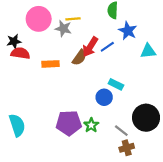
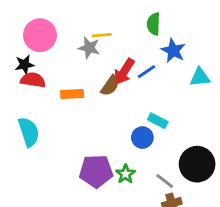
pink circle: (39, 19) -> (40, 35), moved
cyan semicircle: (17, 125) -> (29, 132), moved

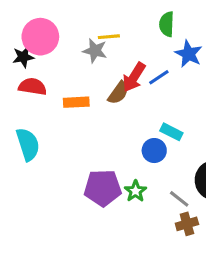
black star: (25, 65) -> (23, 57), moved

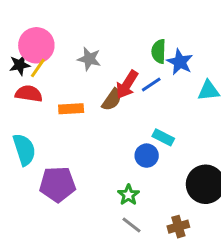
green semicircle: (167, 24) -> (159, 51), moved
yellow line: (109, 37) -> (38, 68), moved, turned -50
purple pentagon: (103, 188) -> (58, 184), moved
gray line: (179, 199) -> (132, 225), moved

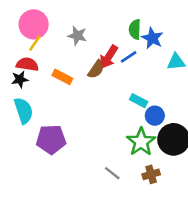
black star: (20, 65) -> (20, 79), moved
orange rectangle: (71, 109) -> (62, 77), turned 30
blue circle: (147, 156) -> (155, 116), moved
green star: (128, 195) -> (141, 142), moved, size x1.6

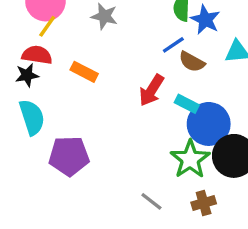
red arrow: (109, 57) -> (151, 90), moved
brown semicircle: (96, 69) -> (192, 62), moved, turned 84
blue circle: (155, 116) -> (209, 124), size x1.6

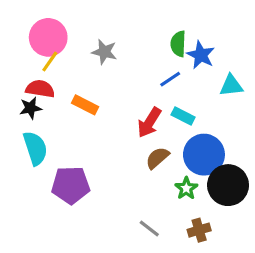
brown semicircle: (192, 62) -> (157, 158), moved, turned 110
cyan rectangle: (187, 104) -> (183, 116), moved
green star: (190, 159) -> (186, 188), size x0.6

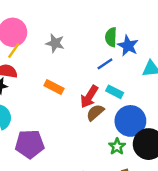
orange rectangle: (85, 105) -> (54, 87), moved
brown semicircle: (157, 158) -> (95, 112), moved

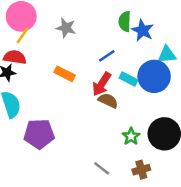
blue line: (105, 64) -> (107, 56), moved
brown semicircle: (95, 112) -> (108, 101), turned 66
blue circle: (130, 121) -> (154, 76), moved

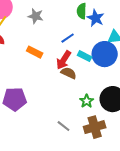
brown cross: (141, 170) -> (95, 127), size x1.5

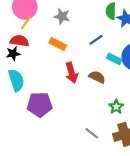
orange rectangle: (35, 52) -> (58, 44), moved
red arrow: (64, 60) -> (72, 73), moved, turned -48

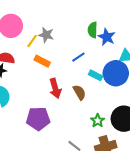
yellow line: (26, 23) -> (32, 41), moved
brown semicircle: (97, 77) -> (79, 92), turned 35
purple pentagon: (40, 105) -> (38, 119), moved

